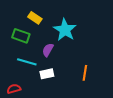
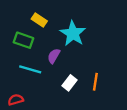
white rectangle: (47, 74) -> (70, 83), moved, turned -40

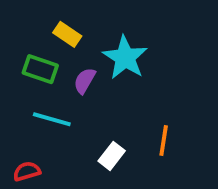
purple semicircle: (54, 56) -> (85, 81), moved
white rectangle: (70, 83) -> (112, 156), moved

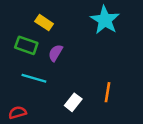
cyan star: (125, 58) -> (105, 20), moved

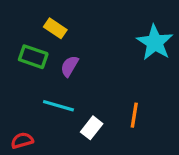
cyan star: (105, 20) -> (155, 42), moved
cyan line: (34, 78) -> (58, 106), moved

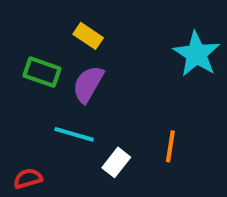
yellow rectangle: (55, 28) -> (88, 36), moved
purple semicircle: (70, 66) -> (88, 84), size x1.4

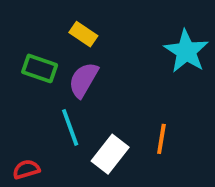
cyan line: (74, 134) -> (70, 127), turned 54
white rectangle: (116, 162) -> (110, 154), size x1.4

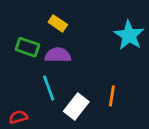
purple semicircle: (83, 80) -> (58, 55), turned 60

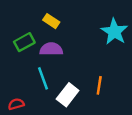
green rectangle: (28, 47) -> (24, 42), turned -48

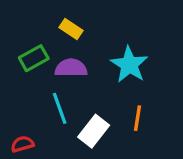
cyan star: (114, 32) -> (129, 65), moved

